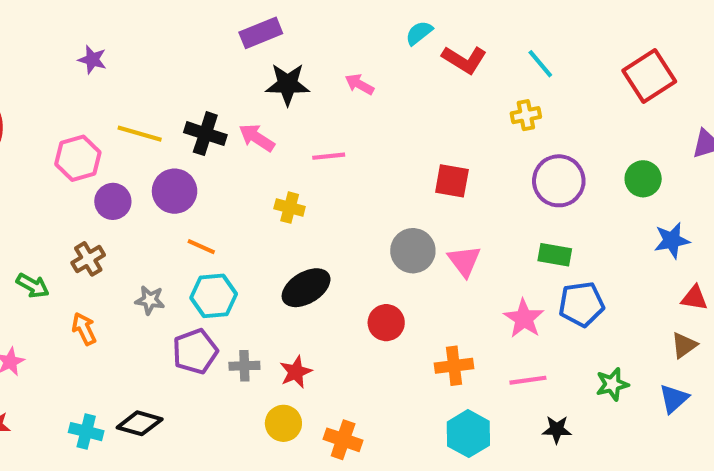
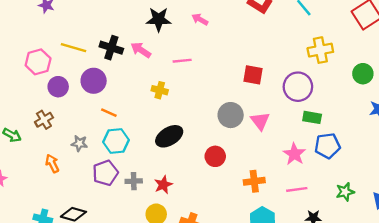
yellow cross: (526, 115) -> (320, 50), moved, size x1.5
purple circle: (559, 181) -> (298, 87), moved
orange arrow: (84, 329) -> (52, 163), moved

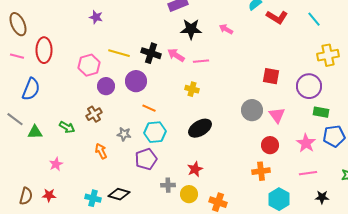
pink line: (182, 61) -> (201, 61), moved
red circle: (215, 156) -> (270, 145), moved
gray cross: (134, 181) -> (168, 185), moved
orange cross: (254, 181) -> (261, 171), moved

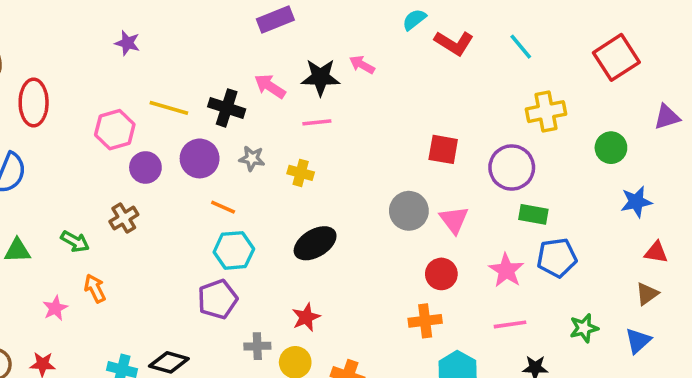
black star: (191, 29) -> (320, 77), moved
pink arrow: (176, 55) -> (270, 86), moved
gray star: (124, 134) -> (252, 158), moved
orange arrow: (101, 151) -> (95, 288), moved

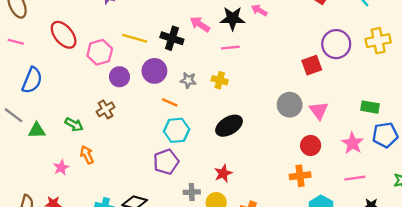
red ellipse: (34, 103) -> (64, 35), moved, turned -40
red square: (443, 149) -> (312, 65), turned -30
gray star: (252, 158) -> (188, 80), moved
purple circle: (512, 167) -> (336, 44), moved

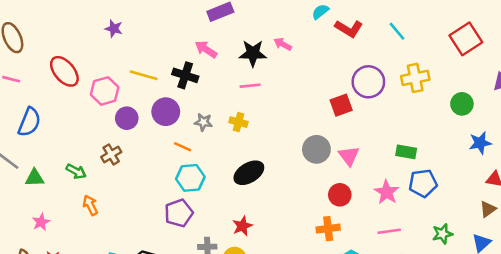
pink arrow: (200, 24) -> (206, 49), moved
pink star: (61, 168) -> (41, 222), moved

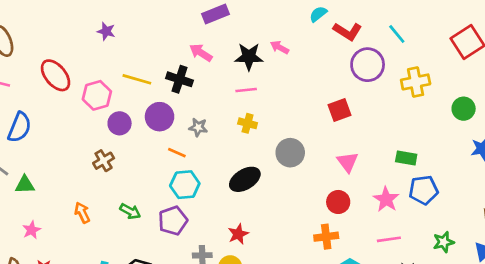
purple circle: (368, 82) -> (368, 65), moved
yellow cross: (238, 122) -> (248, 123), moved
gray circle: (316, 149) -> (290, 153), moved
green arrow: (76, 171) -> (130, 211), moved

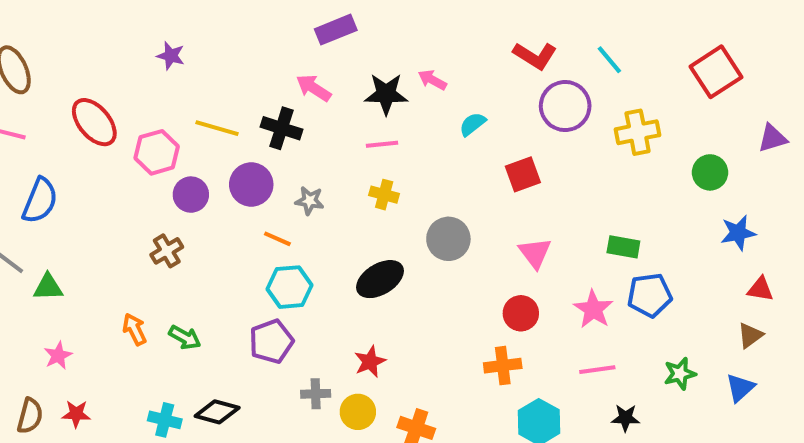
cyan semicircle: (318, 14) -> (473, 124), moved
green arrow: (130, 211) -> (185, 337), moved

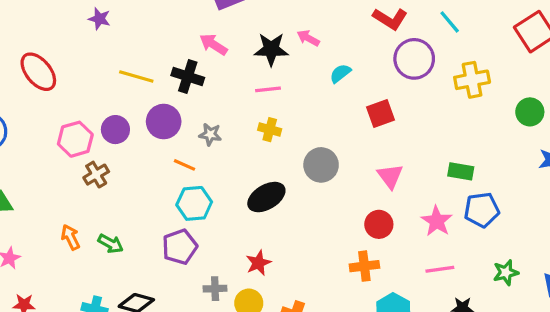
pink hexagon: (157, 152) -> (75, 139), moved

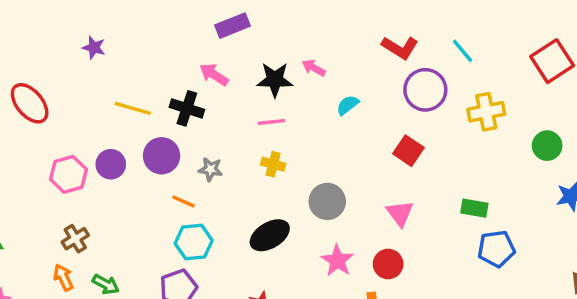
red square: (380, 113) -> (408, 151), moved, turned -36
brown cross: (96, 175) -> (75, 239), moved
pink star: (437, 221) -> (337, 261), moved

